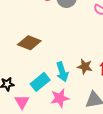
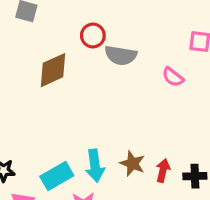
brown diamond: (29, 43) -> (53, 70), moved, turned -55

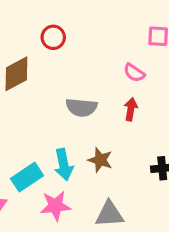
gray semicircle: (121, 55) -> (81, 107), moved
red arrow: (163, 171) -> (131, 109), moved

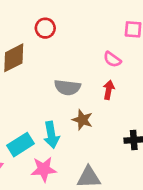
brown star: (100, 160) -> (82, 120), moved

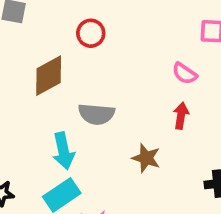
gray semicircle: (67, 87) -> (96, 114), moved
cyan arrow: (51, 135) -> (63, 151), moved

